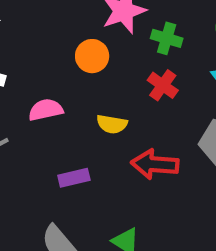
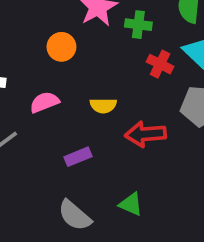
orange circle: (92, 56) -> (61, 47), moved
red cross: (163, 85) -> (160, 64), moved

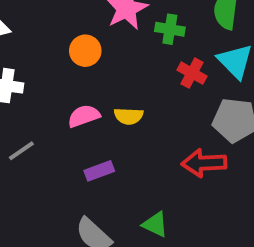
pink semicircle: (44, 102) -> (84, 116), moved
red arrow: (145, 134) -> (204, 163), moved

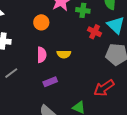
pink semicircle: (84, 116) -> (42, 55), turned 112
red arrow: (204, 163) -> (104, 88), moved, turned -30

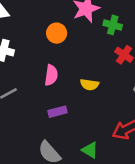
yellow semicircle: (64, 54) -> (89, 85), moved

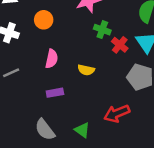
green cross: (113, 25) -> (102, 30), moved
orange circle: (57, 33) -> (44, 20), moved

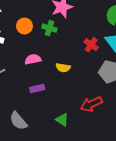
green cross: (102, 30) -> (49, 28), moved
pink semicircle: (52, 59) -> (33, 59), turned -112
gray semicircle: (45, 130) -> (18, 121), moved

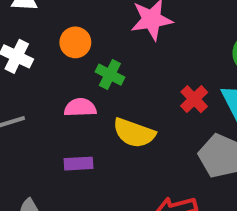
green cross: (49, 28) -> (110, 75), moved
yellow semicircle: (63, 68) -> (134, 133), size x1.5

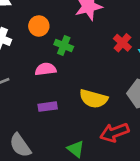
red cross: (194, 99) -> (122, 43), moved
yellow semicircle: (134, 133) -> (94, 99), moved

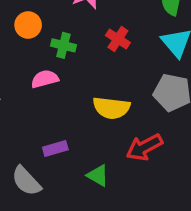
red cross: (122, 43) -> (118, 39), moved
purple rectangle: (48, 107) -> (55, 149), moved

